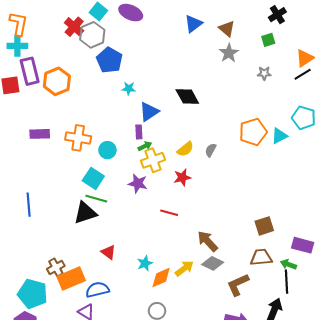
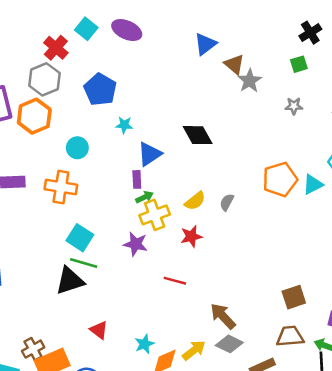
brown triangle: (227, 29) -> (234, 64), moved
gray hexagon: (92, 35) -> (44, 79), moved
cyan circle: (107, 150) -> (77, 148), moved

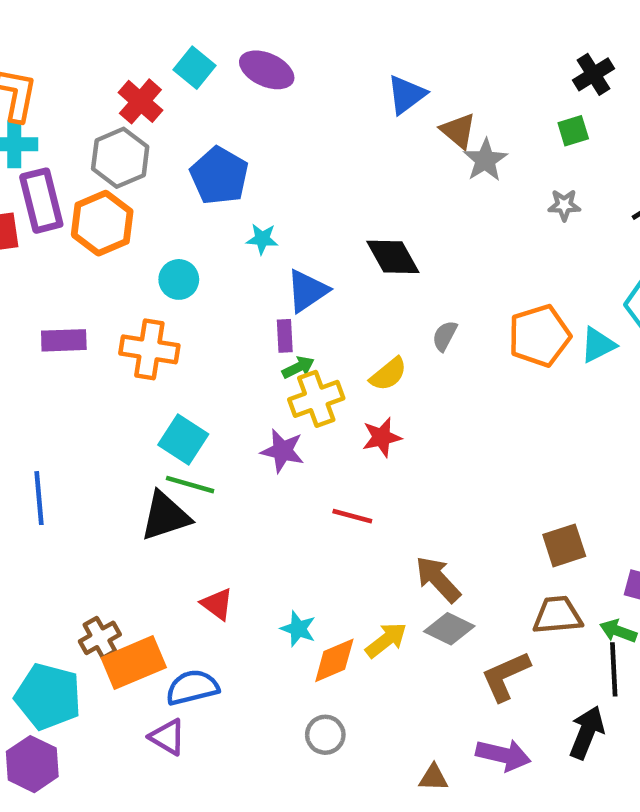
gray semicircle: (227, 202) -> (445, 336), moved
cyan star: (144, 344) -> (298, 629), turned -30

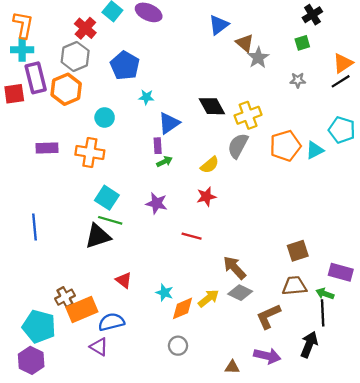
gray semicircle: (445, 336) -> (238, 146), size x1.6
yellow cross: (316, 399) -> (248, 115), moved

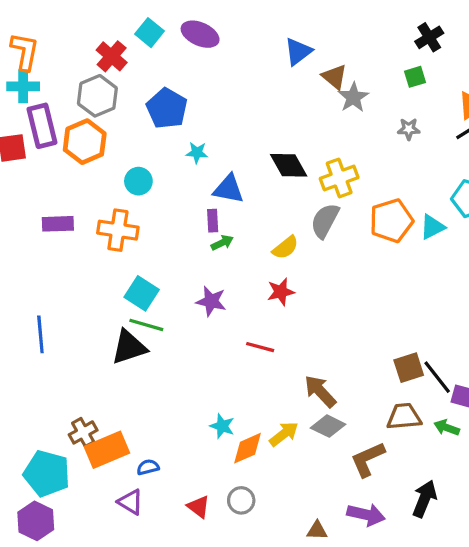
blue triangle: (169, 123) -> (229, 189), turned 45
red triangle: (124, 280) -> (198, 507), moved
black line: (323, 313) -> (437, 377), moved, turned -35
blue semicircle: (111, 322) -> (148, 467), size x0.6

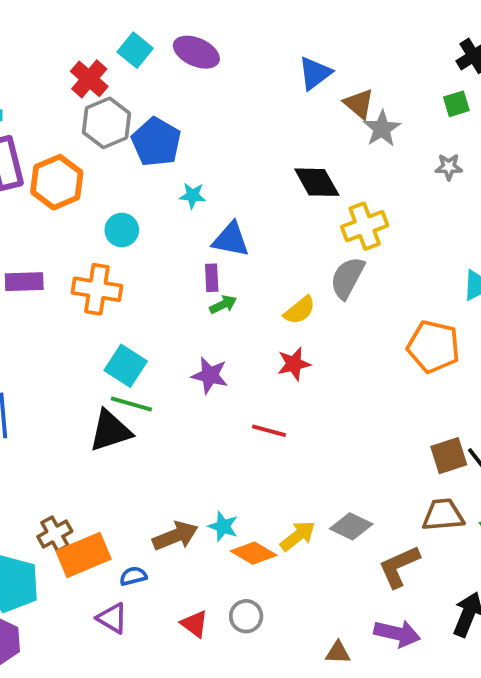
gray hexagon: (97, 96) -> (106, 123), moved
black diamond: (289, 165) -> (317, 182), moved
orange pentagon: (391, 221) -> (433, 347), moved, turned 30
brown arrow: (320, 391) -> (175, 536), moved, turned 111
orange diamond: (247, 448) -> (254, 553), turned 54

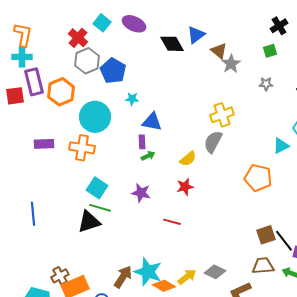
black diamond: (317, 182) -> (172, 44), moved
cyan circle: (122, 230) -> (95, 117), size x1.8
cyan star: (223, 526) -> (148, 272), size x1.8
brown arrow: (175, 536) -> (123, 277), turned -35

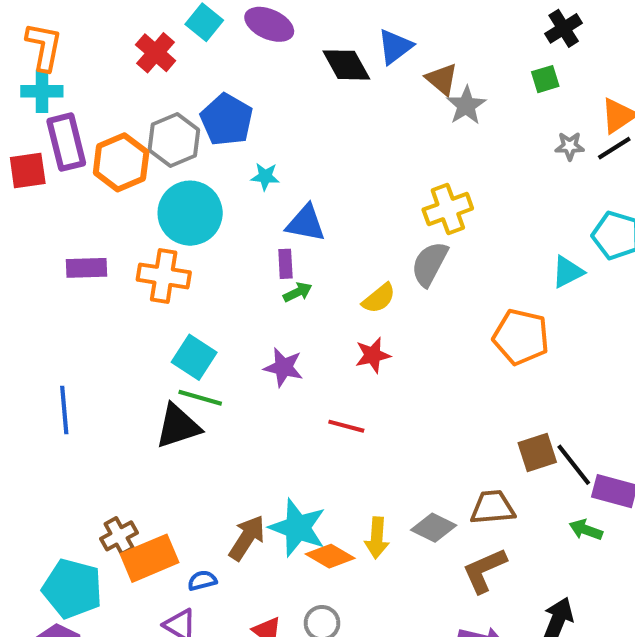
gray hexagon: (87, 61) -> (174, 140), moved
gray star: (266, 84) -> (570, 146), moved
brown trapezoid: (263, 266) -> (493, 507), moved
yellow arrow: (187, 277) -> (377, 538), turned 132

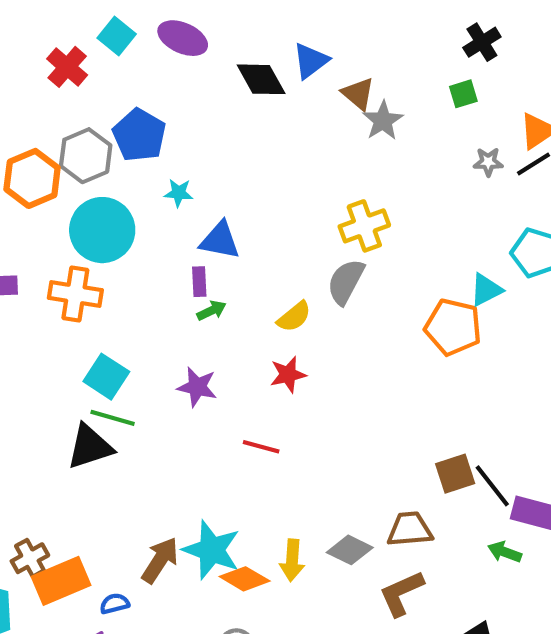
orange pentagon: (521, 337) -> (453, 327), moved

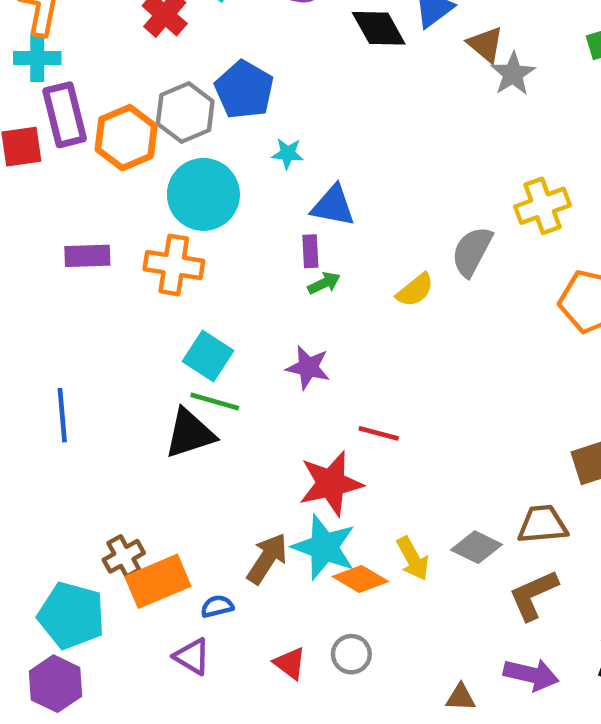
yellow cross: (364, 226) -> (543, 206), moved
red star: (288, 375) -> (331, 483), moved, size x1.6
yellow arrow: (292, 560) -> (413, 559), turned -33

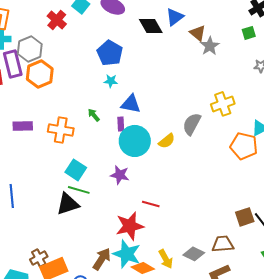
blue pentagon: (244, 90) -> (110, 53), moved
gray hexagon: (185, 113) -> (30, 49), moved
cyan circle: (203, 194) -> (135, 141), moved
green arrow: (324, 283) -> (94, 115), moved, turned -104

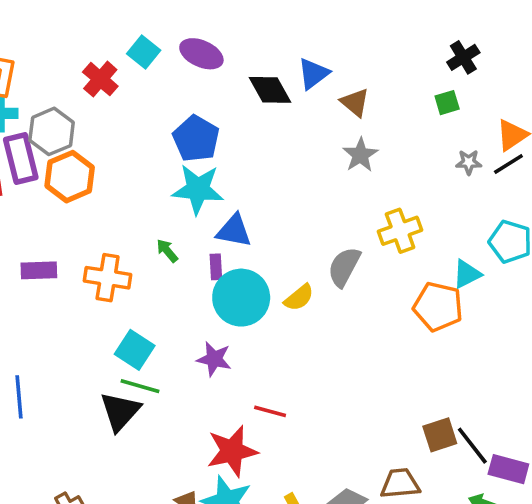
gray star: (210, 46) -> (360, 155), moved
cyan star: (111, 81) -> (198, 189), size x2.0
black triangle: (68, 204) -> (120, 411), turned -30

